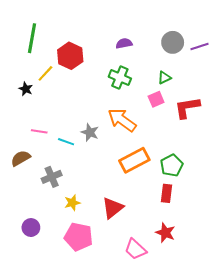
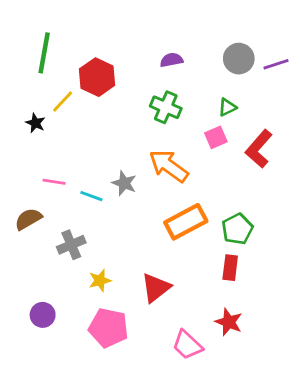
red L-shape: (187, 108) -> (259, 149), turned -40

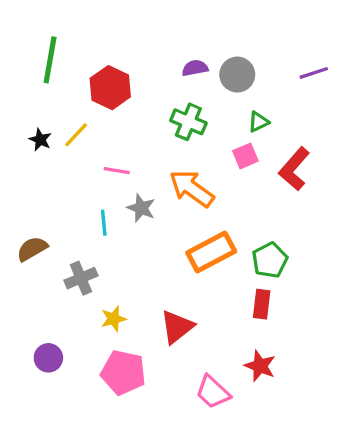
gray circle: (239, 59) -> (237, 75), moved
yellow line: (63, 102) -> (76, 135), moved
pink line: (54, 182) -> (117, 171), moved
cyan line: (91, 196) -> (104, 223), turned 65

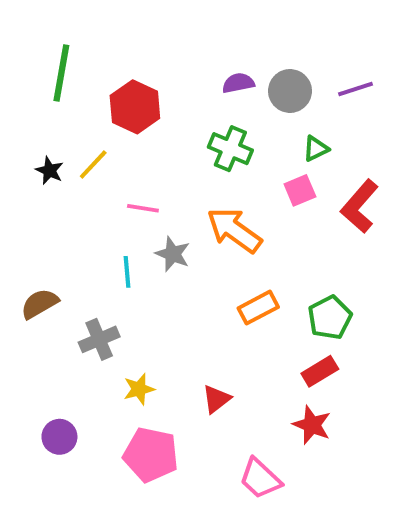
purple line: (314, 73) -> (356, 89), moved
orange rectangle: (211, 252) -> (258, 308), size x0.7
red rectangle: (262, 304) -> (320, 371), turned 52
red triangle: (177, 327) -> (216, 399), size x0.7
red star: (260, 366) -> (312, 425), moved

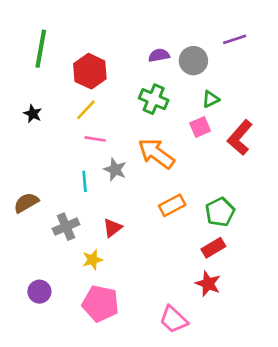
purple line: (356, 89) -> (235, 39), moved
yellow line: (93, 165) -> (86, 110), moved
red triangle: (216, 399) -> (112, 228), moved

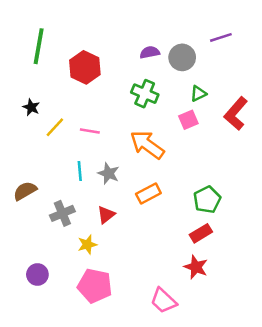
yellow line: (86, 110) -> (55, 127), moved
red L-shape: (240, 138) -> (236, 114), moved
gray star: (115, 169) -> (109, 173), moved
orange rectangle: (172, 205) -> (148, 193), moved

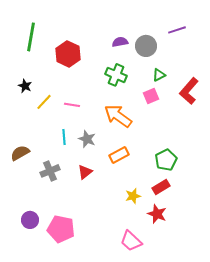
yellow star: (87, 245) -> (133, 196), moved
pink pentagon: (95, 286) -> (61, 229), moved

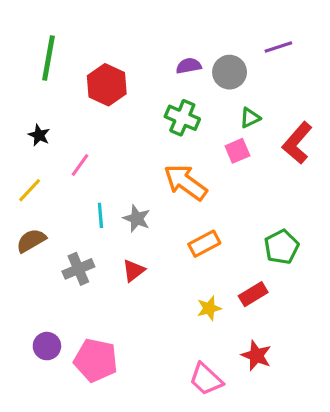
yellow line: (44, 102) -> (30, 190), moved
pink line: (72, 105) -> (80, 165), moved, turned -63
orange rectangle: (119, 155) -> (204, 244), moved
green pentagon: (166, 160) -> (281, 247), moved
red star: (157, 214) -> (256, 355), moved

